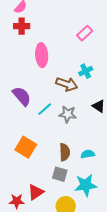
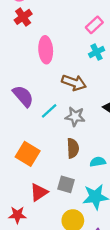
red cross: (22, 26) -> (23, 17), turned -35
cyan cross: (86, 71) -> (97, 52), moved
brown semicircle: (65, 152) -> (73, 148), moved
red triangle: (36, 192) -> (39, 192), moved

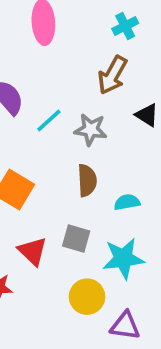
brown arrow: (74, 83) -> (112, 75), moved, turned 100
red triangle: (39, 192) -> (33, 251), turned -42

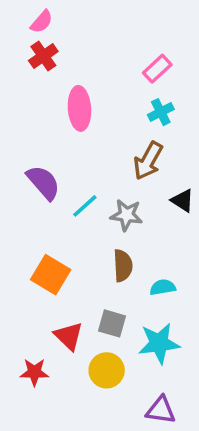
yellow circle: (87, 297) -> (107, 370), moved

